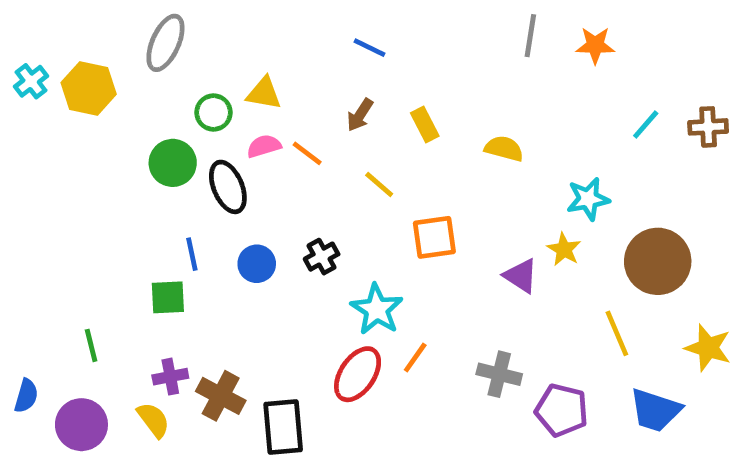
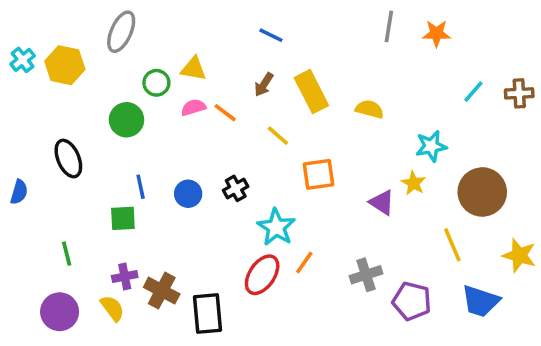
yellow rectangle: (425, 125) -> (311, 92), size x1.6
black ellipse: (228, 187) -> (68, 159), moved
gray cross: (499, 374) -> (366, 275), turned -32
blue semicircle: (26, 396) -> (19, 192), moved

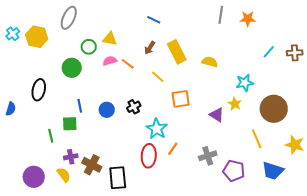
black ellipse: (68, 159) -> (39, 90), turned 35
green line: (67, 254) -> (51, 136), moved
red ellipse: (262, 275) -> (149, 156), turned -30

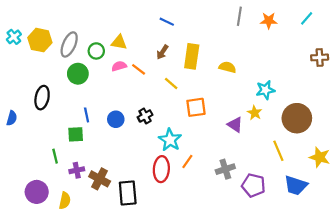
gray ellipse: (69, 18) -> (69, 44), moved
yellow rectangle: (177, 52) -> (192, 56), turned 35
cyan line: (269, 52) -> (307, 18), moved
green line: (51, 136) -> (55, 156), moved
yellow semicircle: (64, 175) -> (65, 201), moved, turned 49

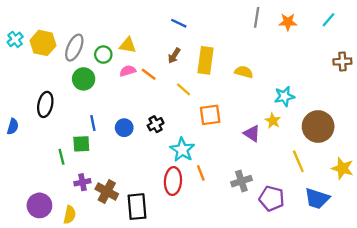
green line: (55, 156) -> (62, 157), moved
orange line: (187, 162) -> (201, 173), turned -56

